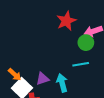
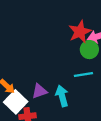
red star: (66, 21) -> (80, 32), moved

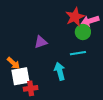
purple triangle: (39, 91) -> (41, 42), moved
white square: (16, 102) -> (21, 76), turned 36

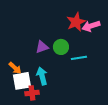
green circle: (83, 32) -> (61, 47), moved
cyan arrow: (60, 71) -> (42, 76), moved

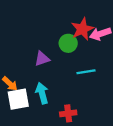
green circle: (61, 47) -> (68, 43), moved
red cross: (32, 93) -> (68, 113), moved

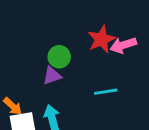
green circle: (68, 43) -> (59, 57), moved

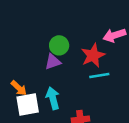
red star: (101, 39) -> (93, 55), moved

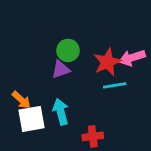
pink arrow: (114, 35) -> (132, 58), moved

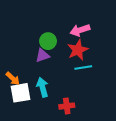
pink arrow: (132, 58) -> (80, 30), moved

